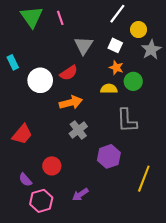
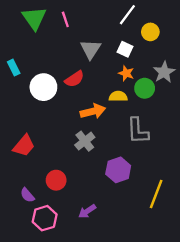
gray star: (151, 50) -> (164, 72), moved
orange arrow: (71, 103) -> (93, 111), moved

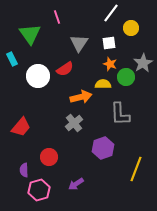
green triangle: (34, 18) -> (30, 34), moved
white square: (125, 49) -> (109, 43), turned -32
purple semicircle: (27, 195) -> (24, 170), turned 40

